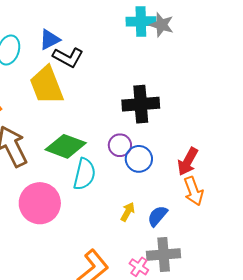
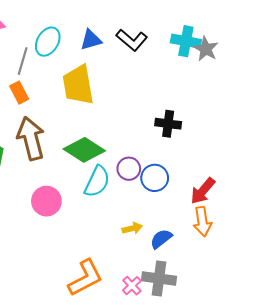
black L-shape: (68, 57) -> (132, 40), moved
black cross: (141, 104) -> (168, 124), size x0.7
purple circle: (120, 145) -> (129, 169), moved
pink circle: (40, 203) -> (46, 201), size x0.7
yellow arrow: (128, 212) -> (132, 228), turned 36

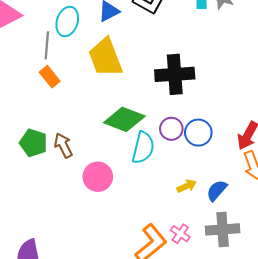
black cross: (168, 124) -> (175, 74), moved, size x1.5
brown arrow: (31, 138) -> (63, 145), moved, size x0.6
pink cross: (132, 286) -> (180, 234), moved

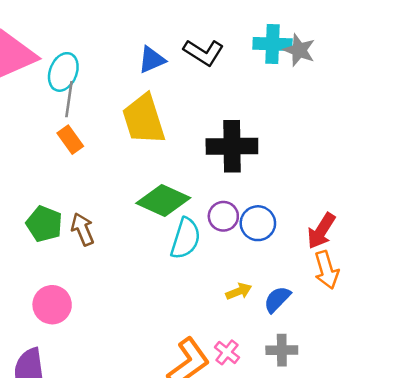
cyan ellipse: (67, 22) -> (63, 72), moved
pink circle: (98, 177) -> (52, 305), moved
gray cross: (223, 229) -> (282, 350), size x0.7

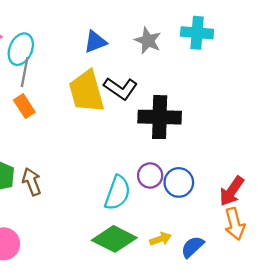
gray star: (299, 50) -> (148, 41), moved
black L-shape: (204, 52) -> (121, 88), moved
green diamond: (163, 200) -> (114, 239), moved

